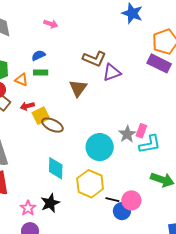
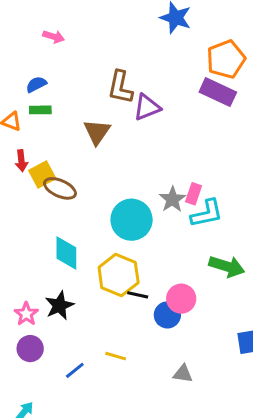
brown L-shape: (94, 59) -> (120, 87), turned 80
red arrow: (27, 106) -> (21, 161), turned -80
black line: (112, 200) -> (138, 295), moved

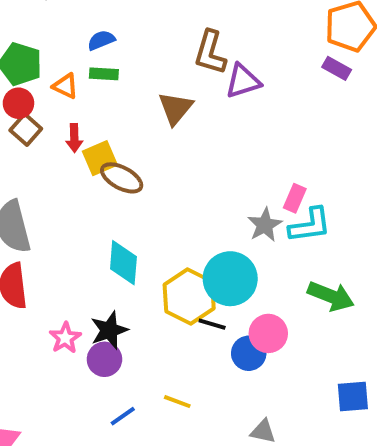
purple rectangle: (218, 92) -> (337, 68), size x0.6
gray star: (172, 199) -> (265, 225), moved
cyan circle: (132, 220) -> (230, 279), moved
purple circle: (30, 349) -> (104, 359), moved

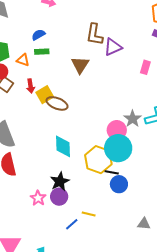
pink rectangle: (295, 198) -> (145, 67), moved
pink circle: (268, 333) -> (117, 130), moved
pink star: (65, 338) -> (38, 198), moved
blue circle: (249, 353) -> (119, 184), moved
yellow line: (177, 402) -> (89, 214), moved

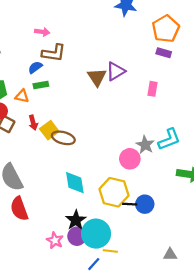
brown L-shape: (95, 34) -> (54, 53), moved, turned -85
brown triangle: (80, 65) -> (97, 77), moved
cyan circle: (118, 148) -> (96, 234), moved
blue circle: (119, 184) -> (145, 204), moved

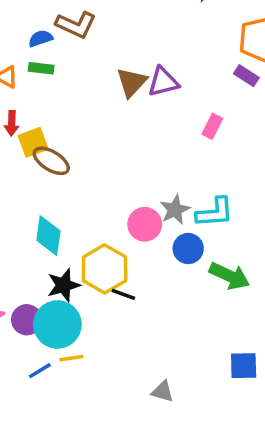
blue circle: (145, 204) -> (188, 249), moved
black star: (76, 220) -> (64, 285), moved
yellow line: (110, 251) -> (71, 358), turned -32

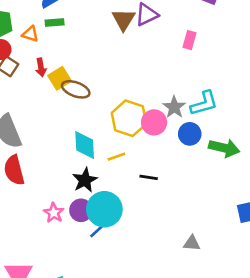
yellow hexagon: (105, 269) -> (129, 118), moved
black star: (64, 285) -> (85, 180), moved
yellow line: (71, 358) -> (116, 157), moved
blue line: (40, 371) -> (98, 230), moved

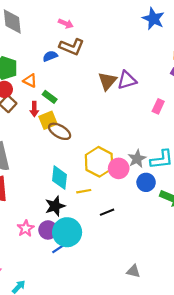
green rectangle: (55, 23) -> (50, 97), moved, turned 32
black line: (149, 177) -> (107, 212), turned -40

